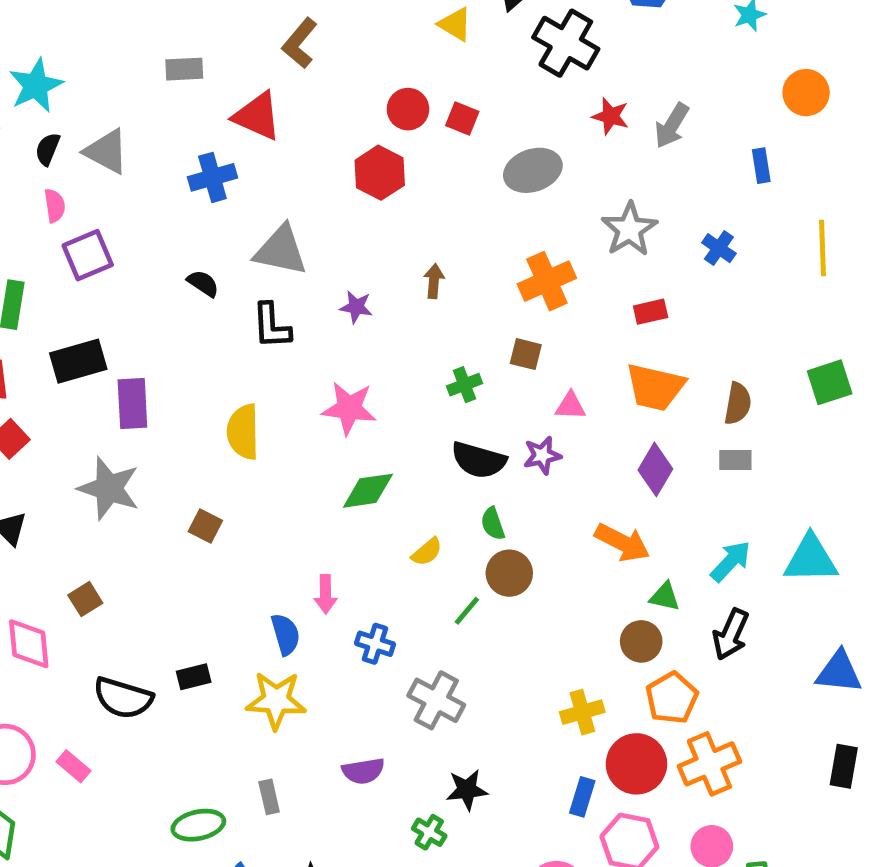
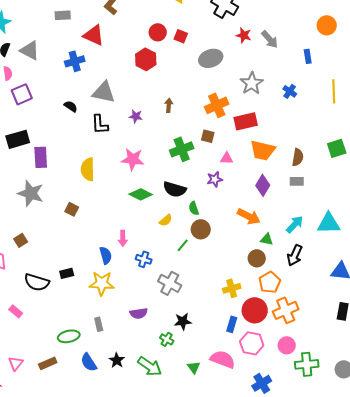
gray arrow: (672, 126) -> (270, 39), turned -72
red rectangle: (651, 312) -> (246, 121), moved, size x1.6
green cross: (465, 385) -> (182, 149), size x1.6
black semicircle: (479, 460) -> (175, 189), moved
green diamond: (368, 491) -> (141, 194), turned 35

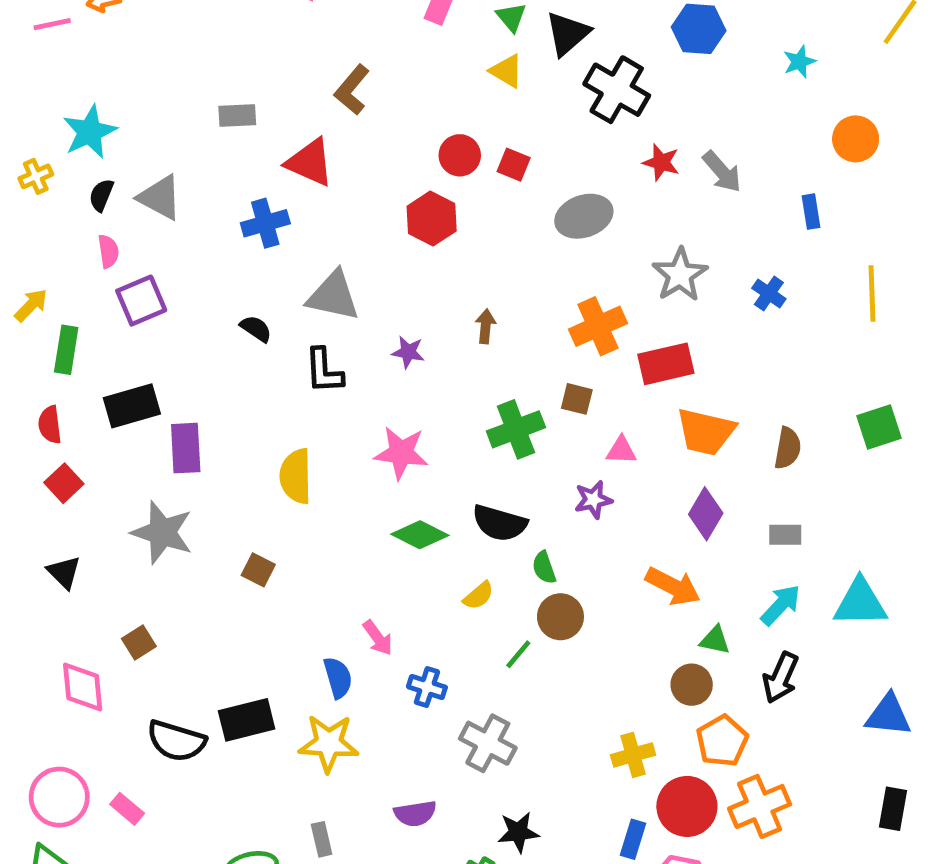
gray rectangle: (297, 181) -> (785, 535), moved
pink arrow: (123, 238) -> (378, 638), turned -35
black rectangle: (67, 273) -> (247, 720), size x1.6

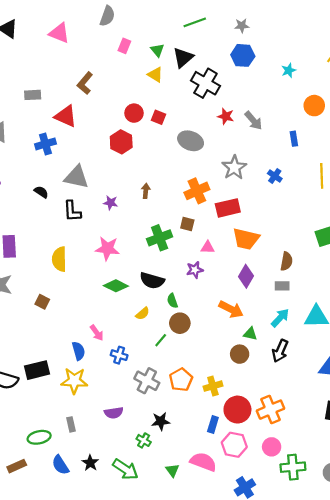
gray ellipse: (584, 216) -> (191, 141), turned 40
brown semicircle: (788, 448) -> (287, 261), moved
orange pentagon: (722, 741) -> (181, 380), moved

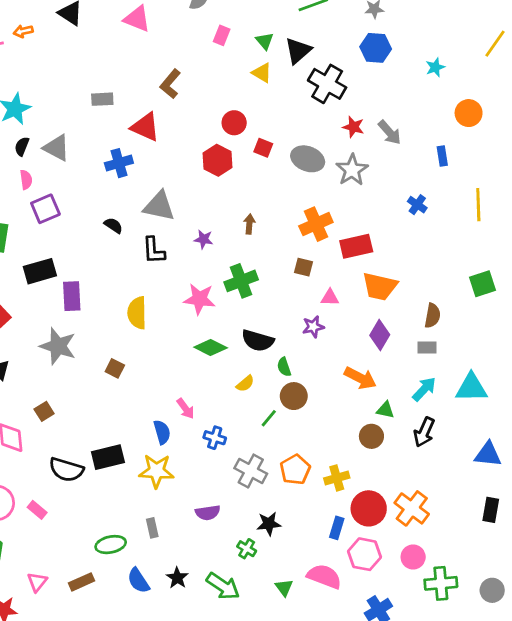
red square: (159, 117) -> (263, 148), moved
gray star: (234, 167) -> (352, 170), moved
green cross: (160, 238) -> (241, 281), moved
orange cross: (271, 410) -> (412, 508), turned -30

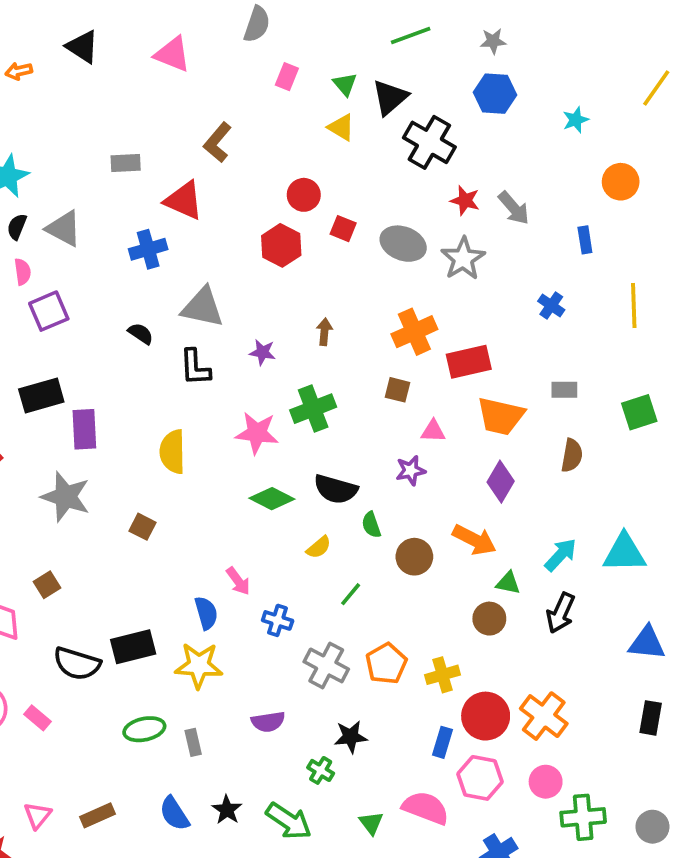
gray rectangle: (427, 348) -> (564, 390), moved
brown circle: (294, 396) -> (414, 557), moved
green ellipse: (111, 545) -> (144, 729), moved

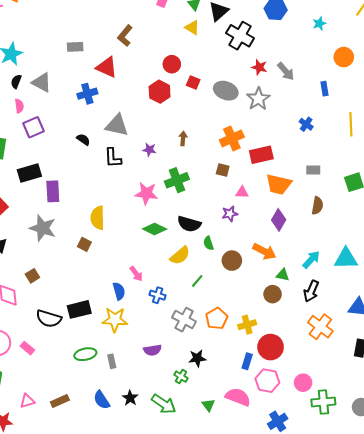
yellow semicircle: (173, 452) -> (98, 218), moved
yellow semicircle: (319, 547) -> (180, 255), size x1.5
orange cross: (544, 716) -> (320, 327), moved
pink triangle: (38, 815) -> (27, 401), turned 35

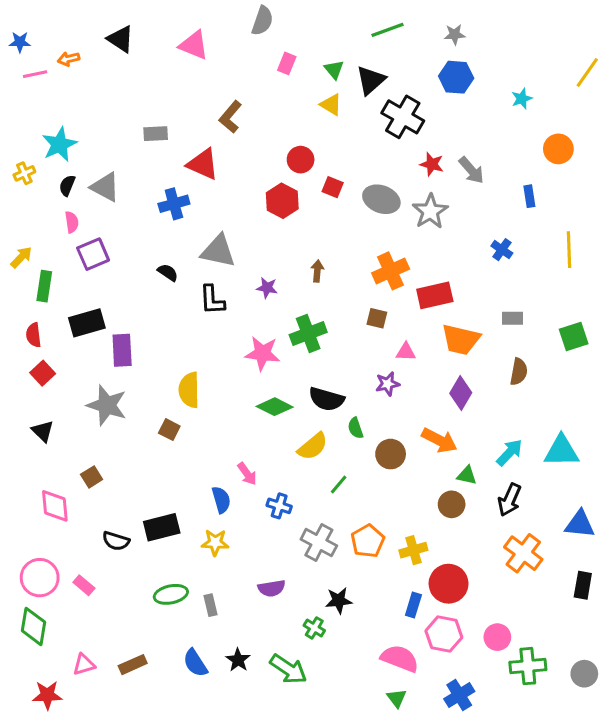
black semicircle: (49, 319) -> (116, 541), size x0.7
yellow star: (115, 320) -> (215, 542), size x0.7
green triangle: (208, 405) -> (397, 698), moved

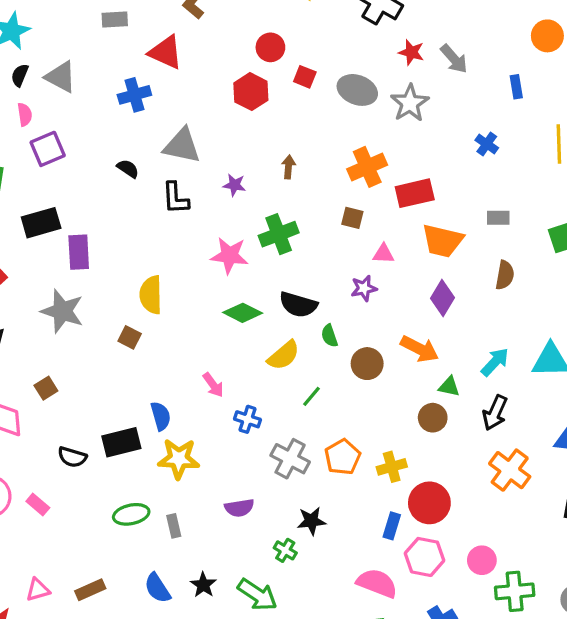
blue semicircle: (221, 500) -> (161, 416), moved
yellow star: (215, 542) -> (179, 459), size x1.4

